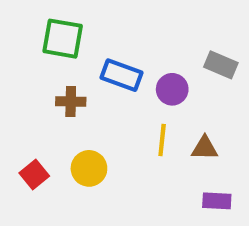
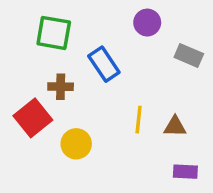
blue rectangle: (121, 75) -> (104, 64), turned 36
purple circle: (172, 89) -> (147, 23), moved
red square: (34, 175) -> (33, 118), moved, size x1.5

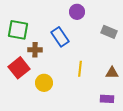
purple circle: (147, 23) -> (77, 12), moved
green square: (54, 33) -> (18, 30), moved
brown triangle: (175, 126) -> (112, 73), moved

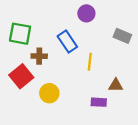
yellow line: (80, 69) -> (90, 62), moved
brown triangle: (112, 73) -> (116, 85), moved
purple rectangle: (107, 99) -> (99, 102), moved

